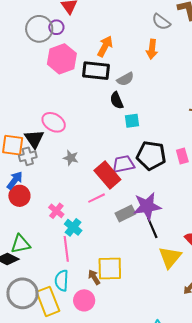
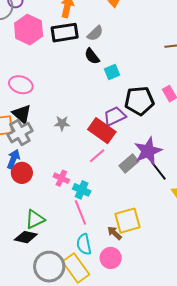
pink ellipse: (54, 122) -> (21, 85), moved
gray cross: (28, 156) -> (20, 133), size x1.4

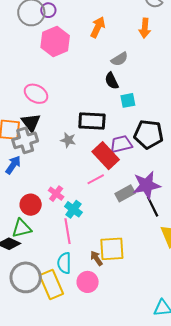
black rectangle: (65, 33) -> (92, 121), moved
red circle: (22, 173) -> (31, 205), moved

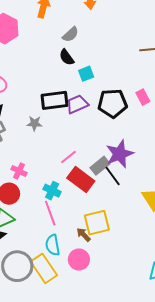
purple trapezoid: (121, 144) -> (77, 104), moved
red rectangle: (106, 156) -> (81, 179), moved
pink cross: (56, 194) -> (19, 171), moved
black line: (153, 207) -> (113, 176), moved

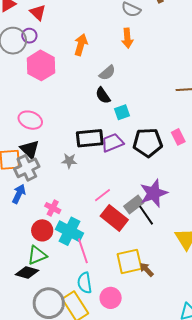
cyan cross: (52, 191) -> (69, 231), moved, size x1.5
brown arrow: (83, 235) -> (146, 270), moved

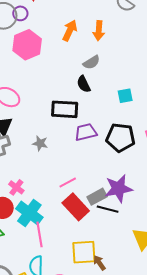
orange arrow: (127, 38) -> (99, 31), moved
cyan square: (122, 112) -> (125, 96), moved
black rectangle: (90, 138) -> (65, 109), moved
black line: (146, 215) -> (108, 209), turned -50

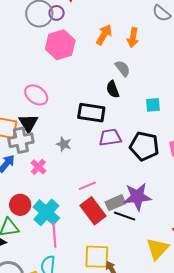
gray semicircle: (91, 62) -> (123, 68), turned -102
pink cross: (16, 187) -> (38, 167), moved

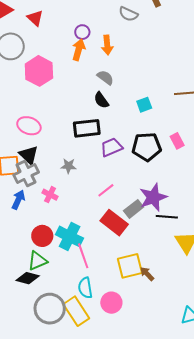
purple circle: (57, 13) -> (82, 32), moved
pink line: (87, 186) -> (106, 190), moved
black line: (125, 216) -> (167, 217), moved

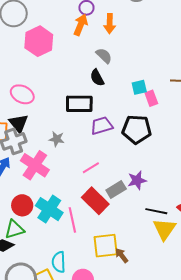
pink rectangle: (177, 141) -> (151, 98), moved
pink cross: (50, 195) -> (35, 165), size x1.8
purple star: (153, 197) -> (137, 180), size x0.7
black line: (167, 217) -> (156, 211), moved
pink line: (83, 256) -> (72, 220), moved

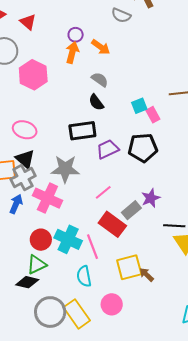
orange arrow: (110, 24) -> (101, 47), turned -48
gray star: (57, 139) -> (65, 169), size x1.8
cyan semicircle: (59, 262) -> (84, 276), moved

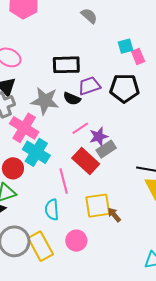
black semicircle: (96, 102) -> (72, 99), moved, turned -36
purple star: (151, 198) -> (99, 136), moved
cyan cross: (68, 239) -> (36, 152), moved

